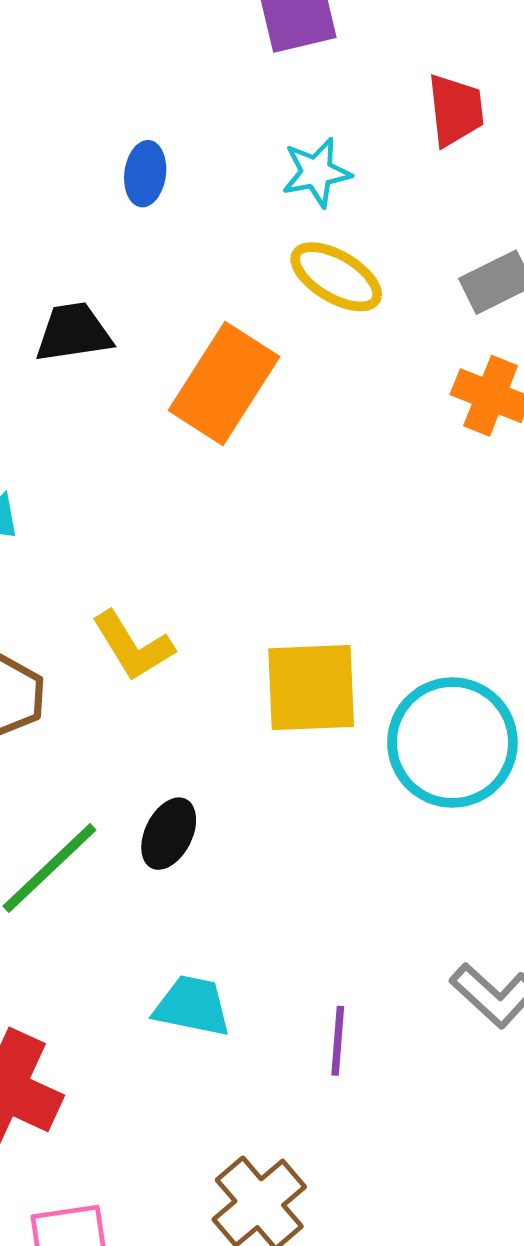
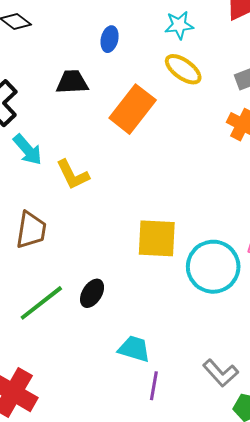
blue ellipse: (145, 174) -> (110, 39), moved
yellow L-shape: (133, 646) -> (73, 175), moved
cyan trapezoid: (192, 1006) -> (134, 349), moved

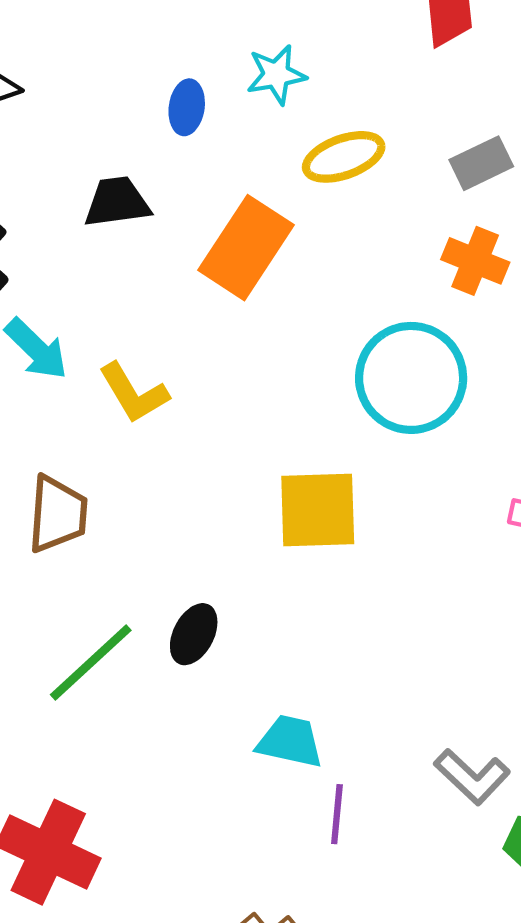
cyan star: (179, 25) -> (276, 75), moved
yellow ellipse: (183, 69) -> (344, 157), turned -51
cyan circle: (213, 267) -> (411, 378), moved

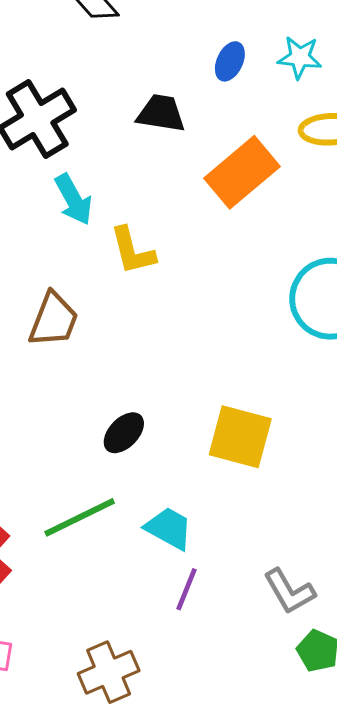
yellow square: (318, 510) -> (240, 437), moved
green line: (91, 663) -> (80, 517), moved

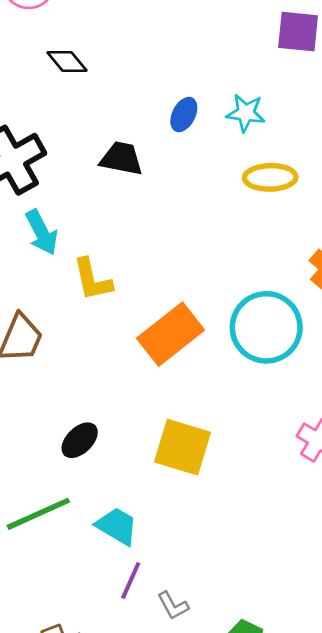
orange rectangle: (242, 172) -> (171, 334), moved
gray L-shape: (289, 591) -> (173, 606), moved, size x0.7

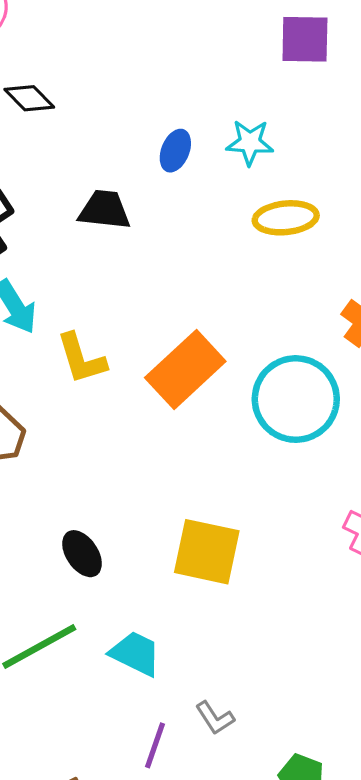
orange rectangle: (171, 334) -> (185, 369), moved
black ellipse: (80, 440) -> (82, 554), turned -75
purple line: (131, 581) -> (155, 745), moved
gray L-shape: (173, 606) -> (215, 718), moved

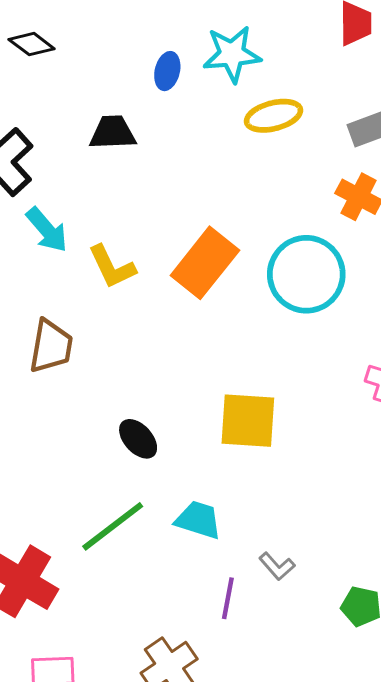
cyan star: (250, 143) -> (232, 54), size x1.4

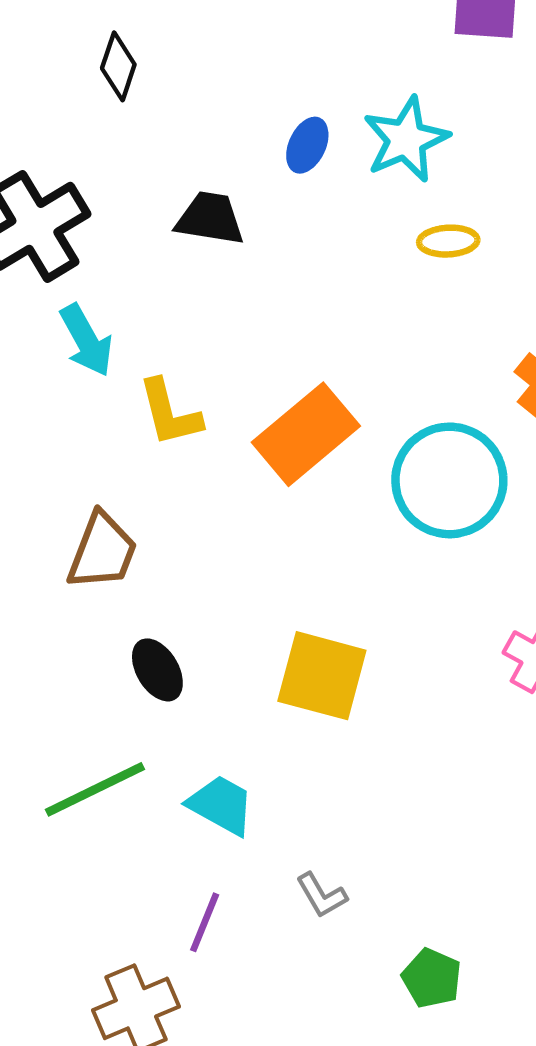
black diamond: (32, 44) -> (118, 66), turned 60
cyan star: (232, 54) -> (406, 139), turned -30
yellow ellipse: (274, 116) -> (448, 241), size x0.7
brown trapezoid: (51, 346) -> (102, 551), moved
purple line: (228, 598) -> (205, 922), moved

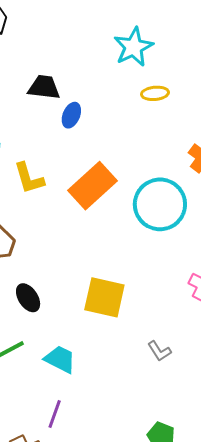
blue ellipse: (307, 145) -> (71, 115), moved
gray L-shape: (322, 895) -> (159, 351), moved

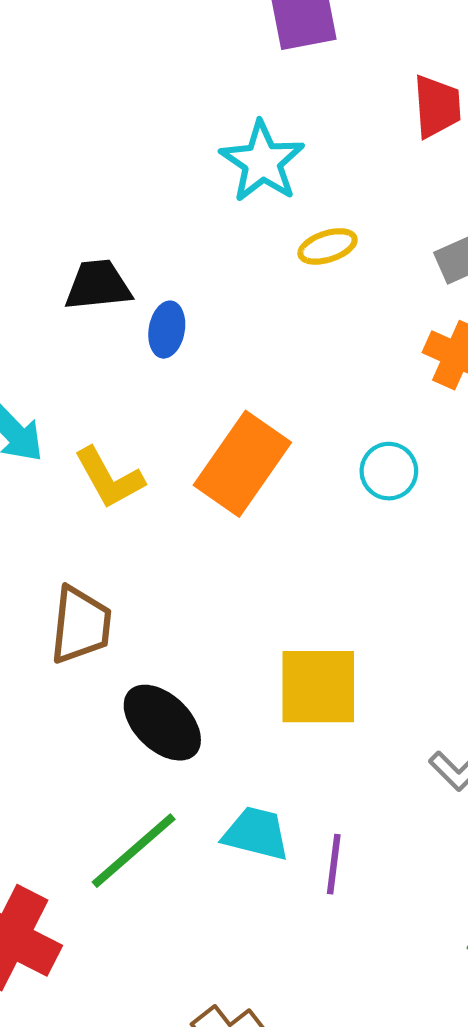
cyan circle: (160, 204) -> (389, 471), size x0.5
black ellipse: (28, 298) -> (162, 723), size x1.4
purple line: (55, 414) -> (334, 864), moved

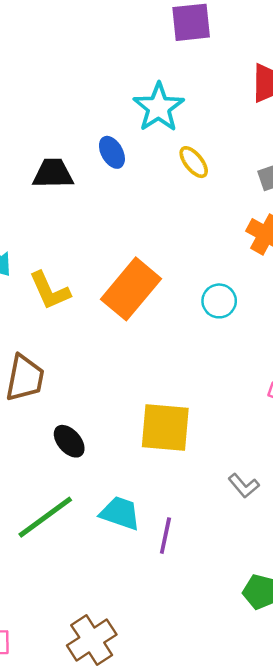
yellow ellipse: (328, 246) -> (194, 162), turned 64
blue ellipse: (167, 330) -> (112, 152), moved, turned -44
black ellipse: (162, 723) -> (69, 441), size x0.7

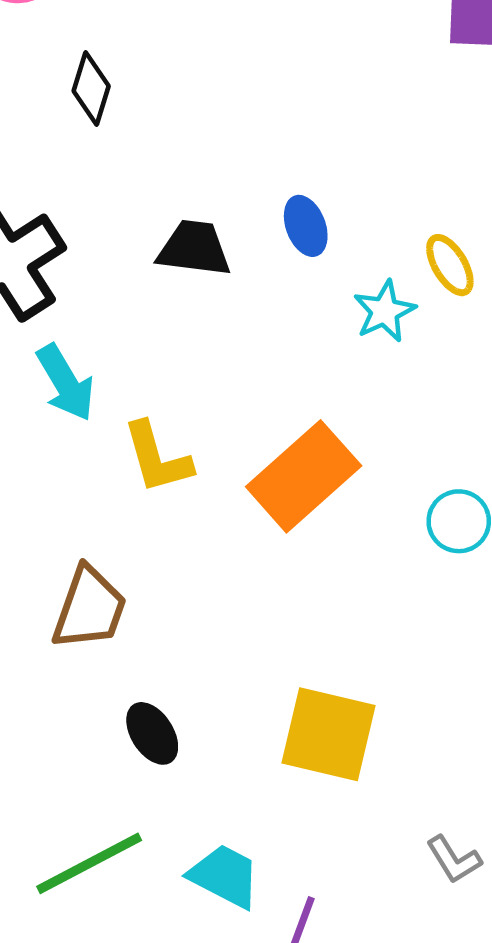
cyan star: (159, 107) -> (384, 311), moved, size x0.7

